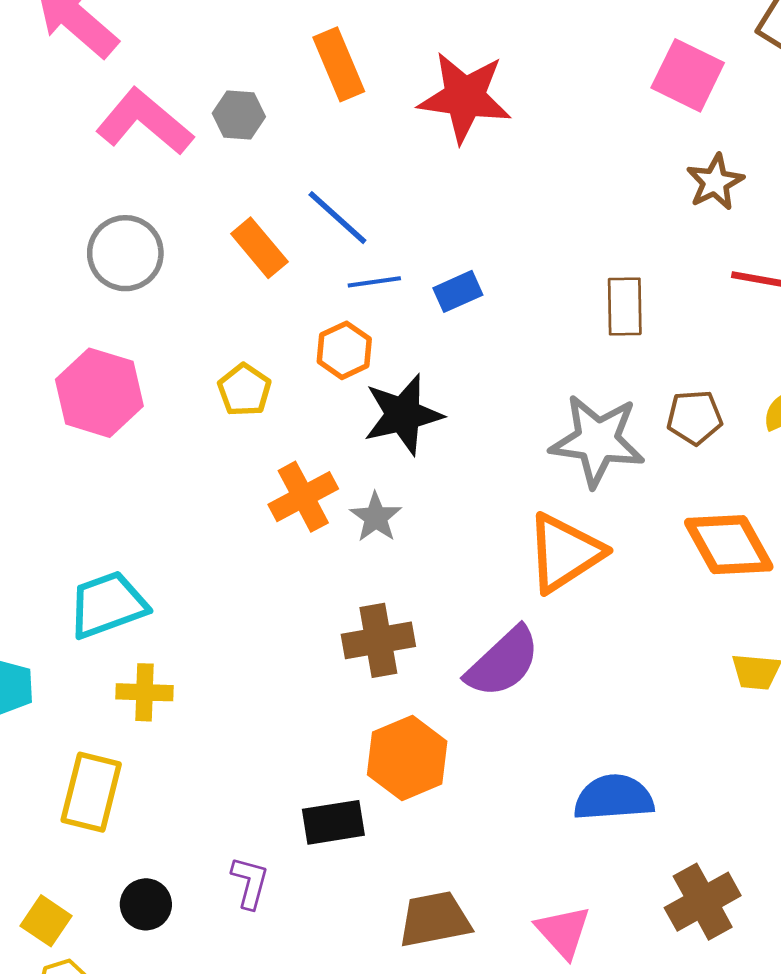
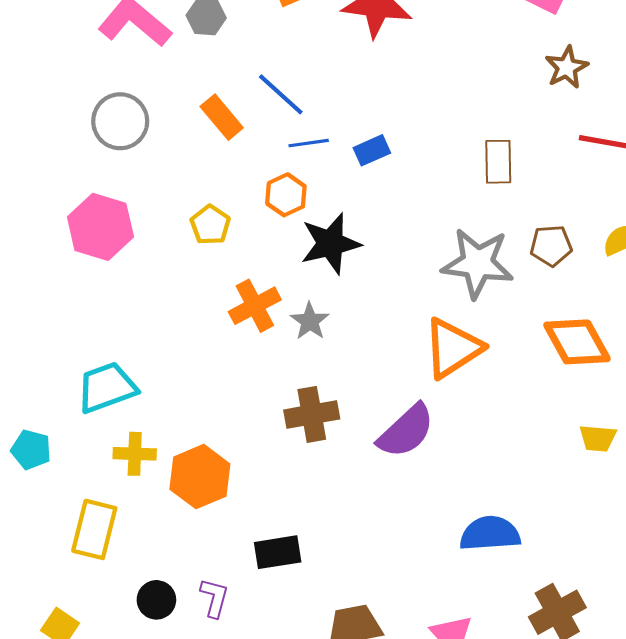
orange hexagon: (407, 758) -> (200, 477), moved
black circle: (146, 904) -> (156, 600), moved

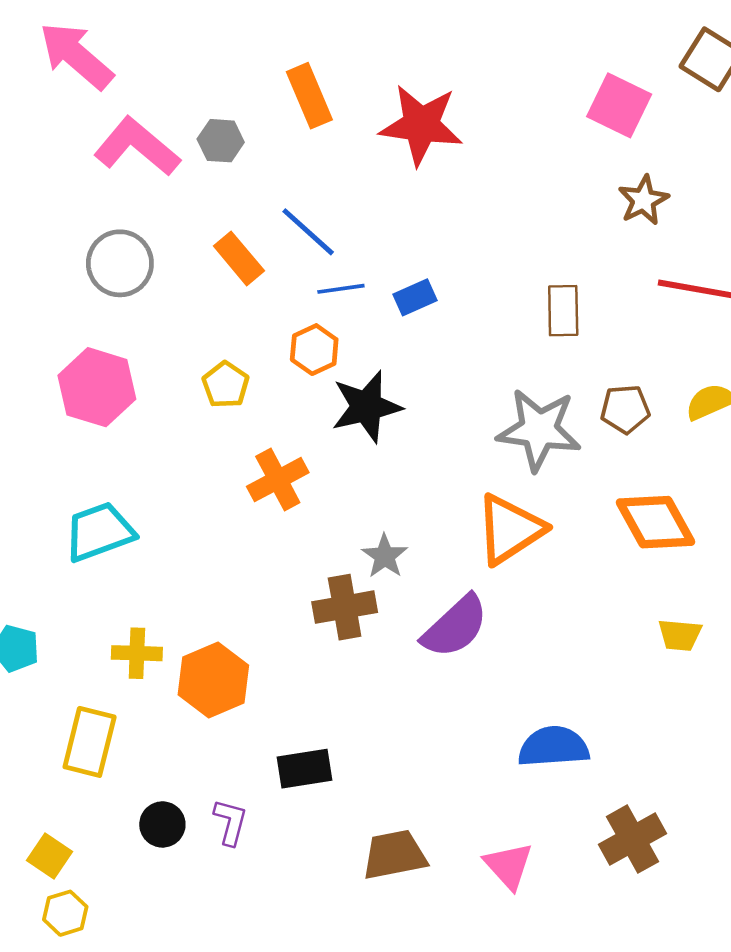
gray star: (310, 321) -> (385, 556), moved
cyan trapezoid: (107, 387) -> (99, 532), moved

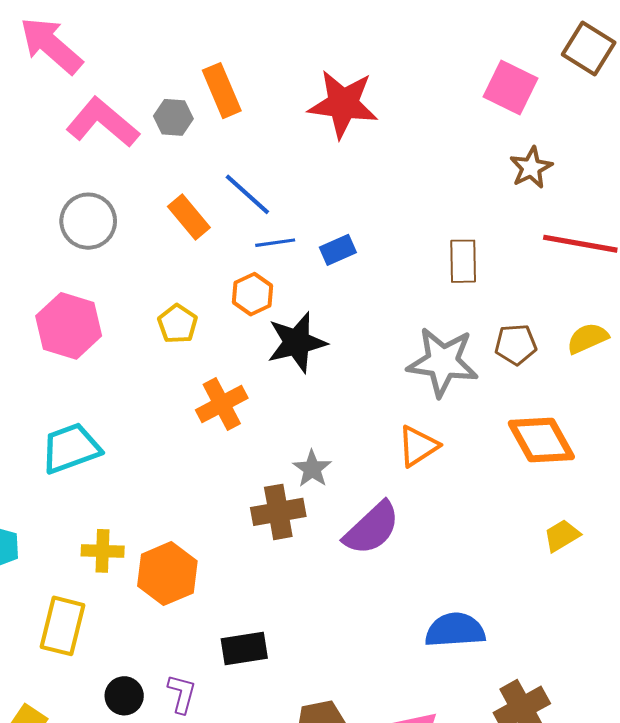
orange rectangle: (309, 96) -> (222, 91), moved
orange triangle: (510, 529) -> (418, 446), size x0.7
yellow trapezoid: (680, 635) -> (562, 536), turned 144

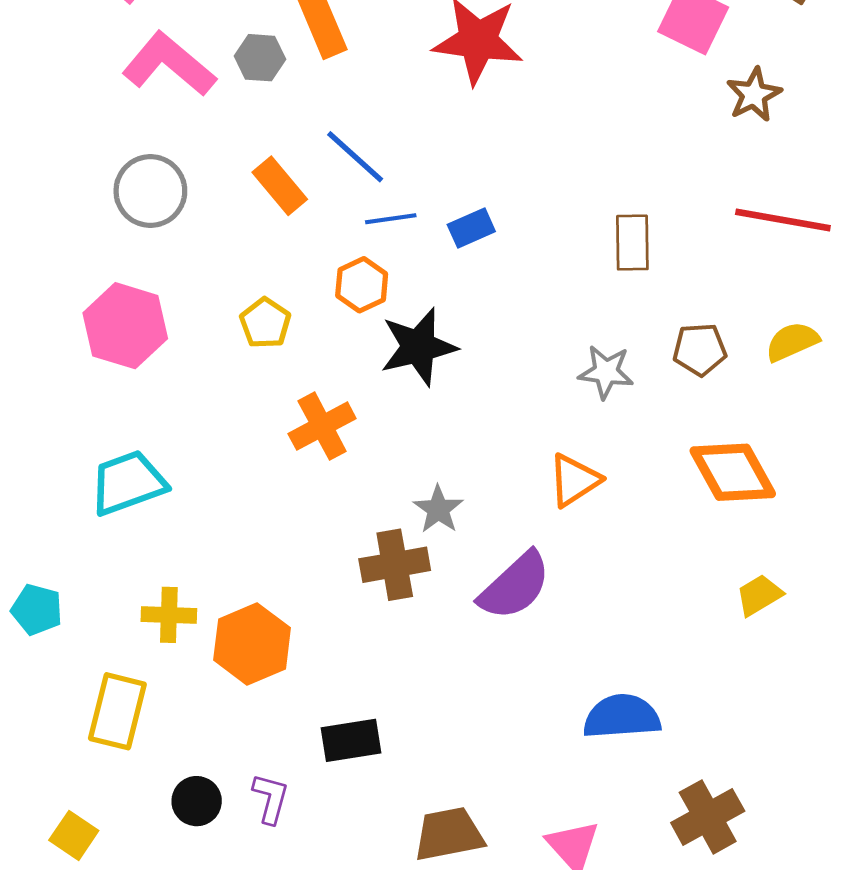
brown star: (531, 168) -> (754, 95), moved
gray star: (443, 362) -> (606, 372), size x0.6

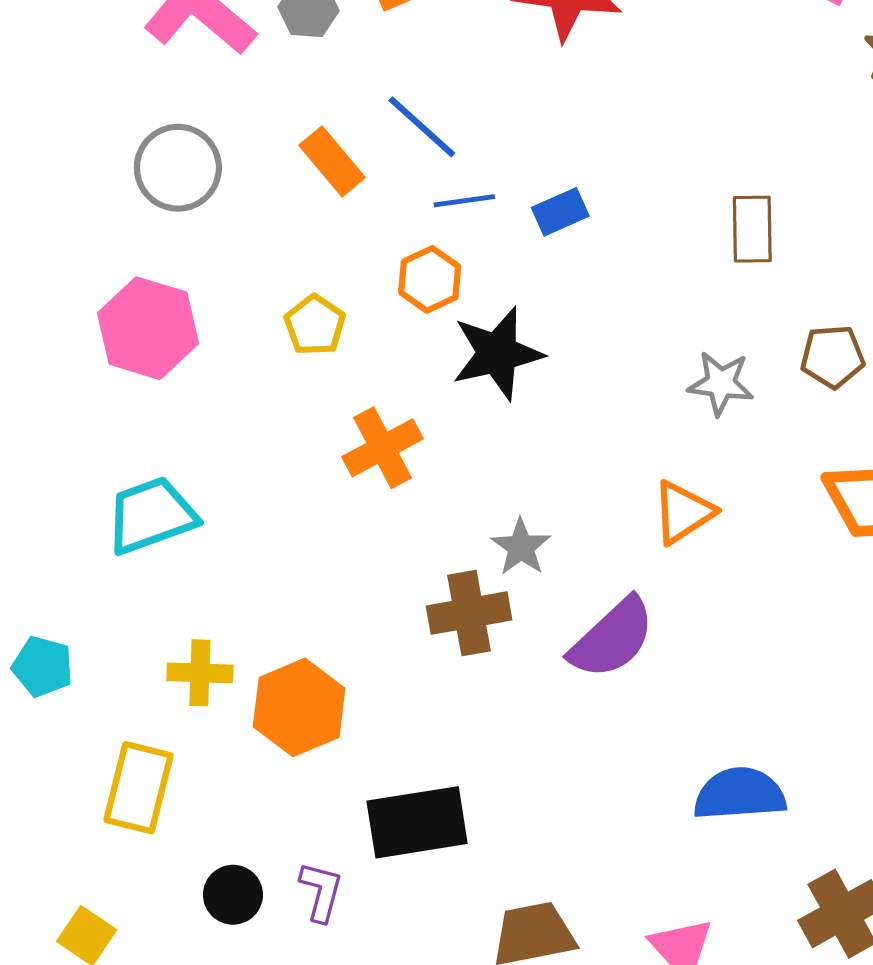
black rectangle: (351, 740) -> (417, 822), size x1.4

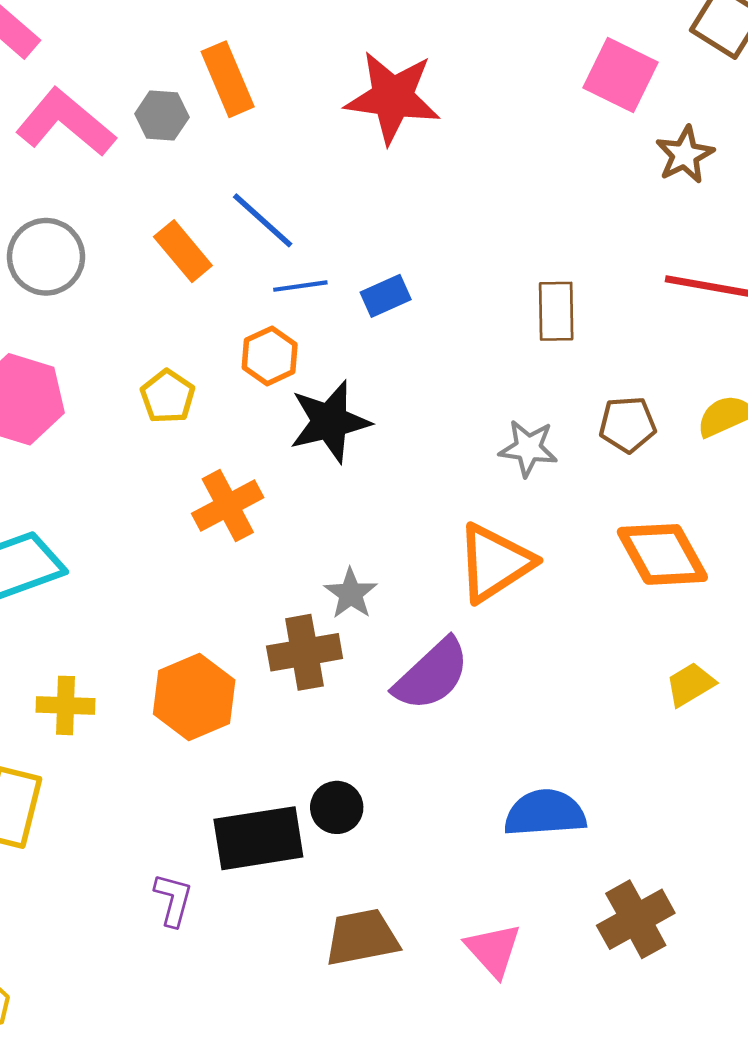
orange triangle: (683, 512) -> (495, 563), size x1.4
orange hexagon: (299, 707) -> (194, 697), moved
black circle: (233, 895) -> (337, 807), moved

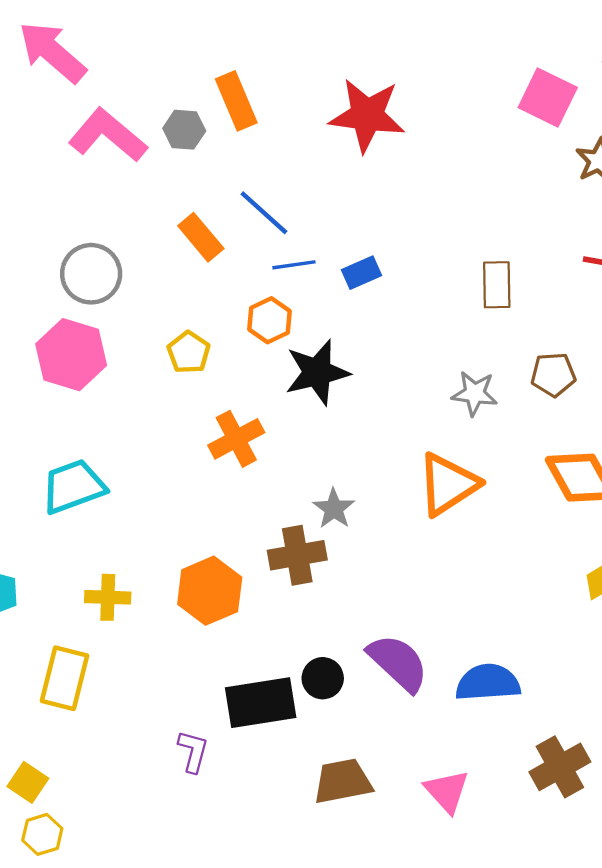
gray circle: (46, 257) -> (91, 274), moved
purple semicircle: (432, 675) -> (398, 663), moved, turned -94

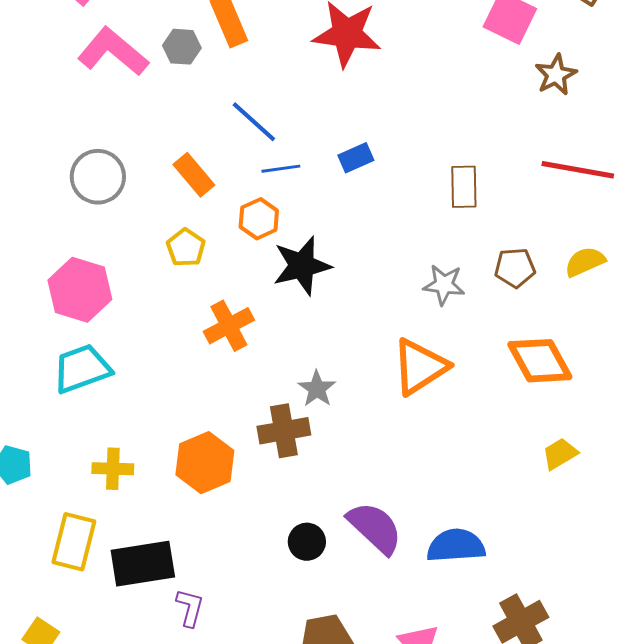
orange rectangle: (201, 237) -> (194, 175), moved
blue rectangle: (361, 273) -> (356, 158), moved
pink hexagon: (71, 355) -> (80, 290), moved
black rectangle: (261, 703) -> (143, 564), moved

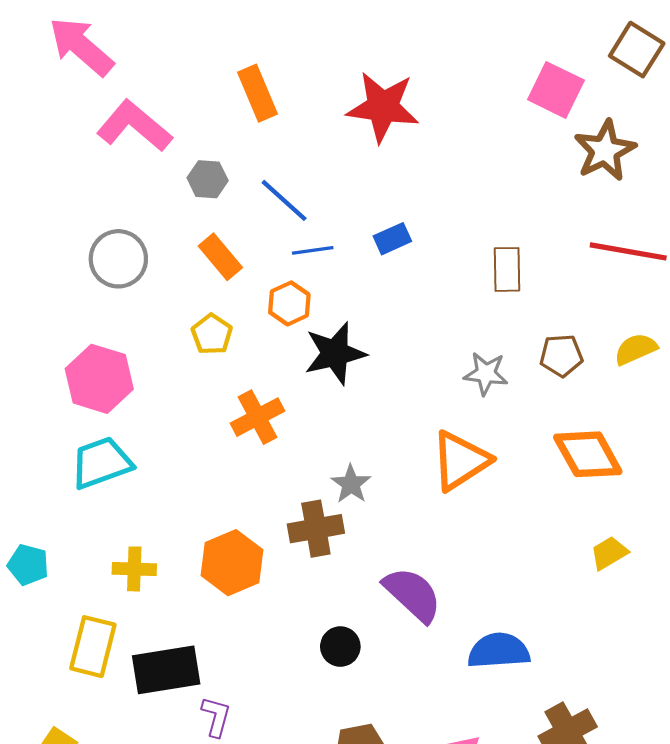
gray hexagon: (182, 47) -> (208, 179), moved
brown star: (556, 75) -> (605, 150), size x1.4
purple semicircle: (375, 528) -> (413, 594), moved

